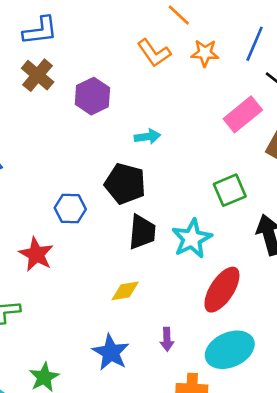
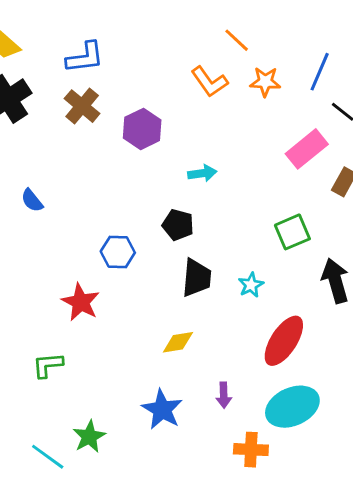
black pentagon: (125, 184) -> (178, 225), size x0.7
cyan star: (192, 239) -> (251, 285), size x0.6

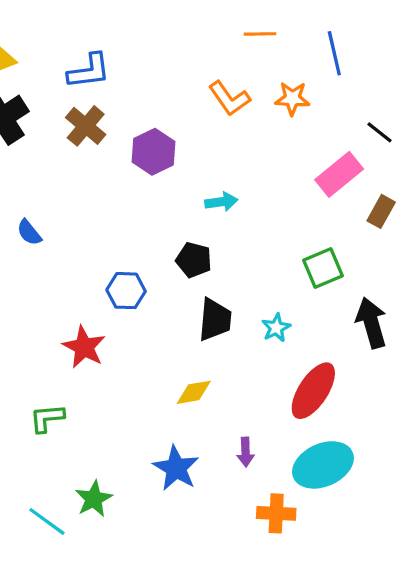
orange line: (237, 40) -> (260, 34), moved, turned -44
blue line: (320, 72) -> (334, 53), moved, turned -36

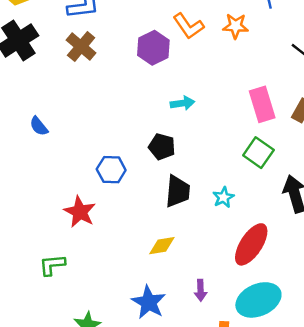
purple hexagon: (153, 152) -> (153, 48), moved
pink rectangle: (339, 174) -> (262, 104), moved, turned -68
green square: (323, 268) -> (258, 153), turned -32

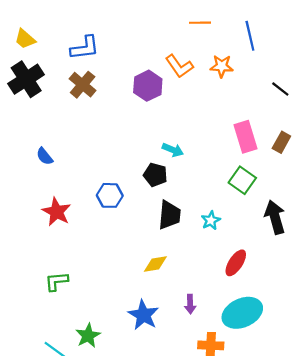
cyan arrow: (182, 103) -> (173, 150), moved, turned 30
red star: (80, 212) -> (56, 212), moved
red ellipse: (251, 244) -> (236, 263), size x0.7

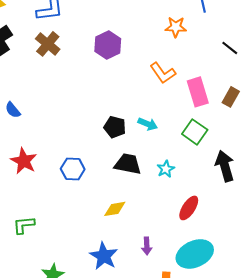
orange L-shape: (179, 66) -> (163, 73), moved
cyan arrow: (173, 150) -> (148, 124), moved
blue hexagon: (110, 195) -> (73, 169), moved
black trapezoid: (169, 215) -> (128, 164), turned -84

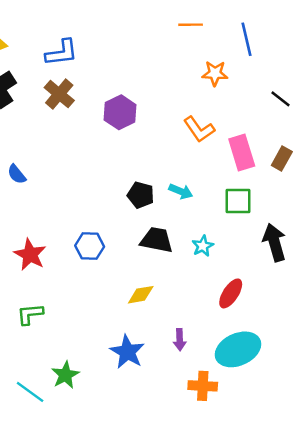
purple hexagon: (108, 45) -> (120, 112), moved
green square: (195, 132) -> (238, 201), turned -35
red star: (24, 161) -> (30, 255), moved

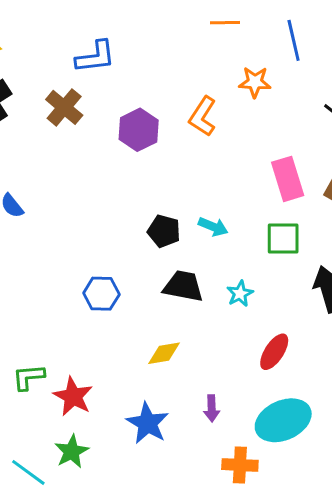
blue L-shape: (62, 53) -> (95, 57), moved
orange L-shape: (199, 129) -> (203, 116), moved, turned 68
red star: (30, 255) -> (73, 396), moved

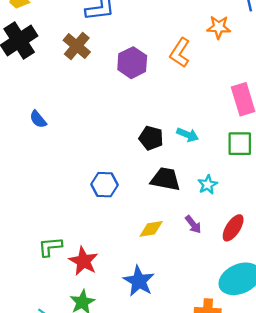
purple arrow: (212, 408) -> (193, 225), moved, turned -36

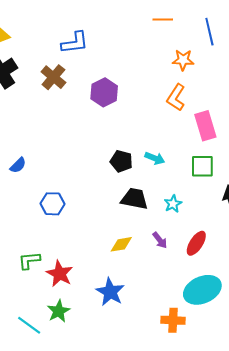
orange L-shape: (180, 53) -> (176, 97), moved
blue semicircle: (38, 119) -> (18, 165), moved, turned -96
blue hexagon: (104, 185) -> (52, 204), moved

